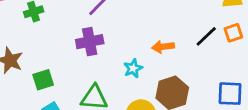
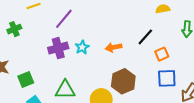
orange square: (233, 33) -> (162, 54), moved
cyan star: (133, 68) -> (82, 47), moved

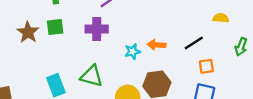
cyan star: (82, 47) -> (133, 51), moved
green square: (26, 79) -> (55, 27), moved

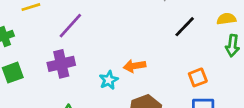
yellow semicircle: (221, 18) -> (226, 19), moved
black line: (194, 43) -> (185, 27), moved

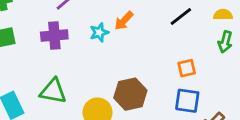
orange arrow: (134, 66) -> (124, 21), moved, turned -45
cyan star: (109, 80) -> (99, 32), moved

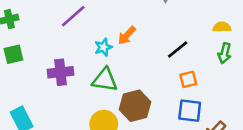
black line: (181, 16) -> (178, 49), moved
purple cross: (54, 36) -> (60, 72), moved
green triangle: (53, 91) -> (105, 80), moved

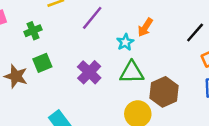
purple cross: (60, 72) -> (89, 72), turned -30

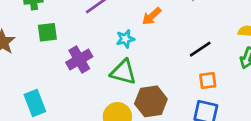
orange arrow: (145, 27) -> (152, 16), moved
green square: (42, 63) -> (47, 32), moved

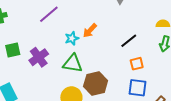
orange arrow: (152, 16) -> (90, 30), moved
green square: (47, 32) -> (13, 50), moved

